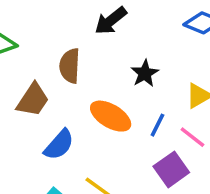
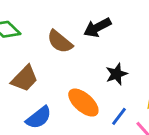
brown semicircle: (70, 66) -> (60, 42), moved, turned -64

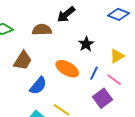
brown semicircle: (60, 42) -> (42, 30), turned 150

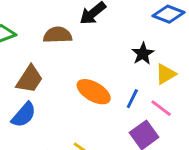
black star: (86, 44) -> (143, 54), moved
blue semicircle: (38, 86) -> (24, 115), moved

